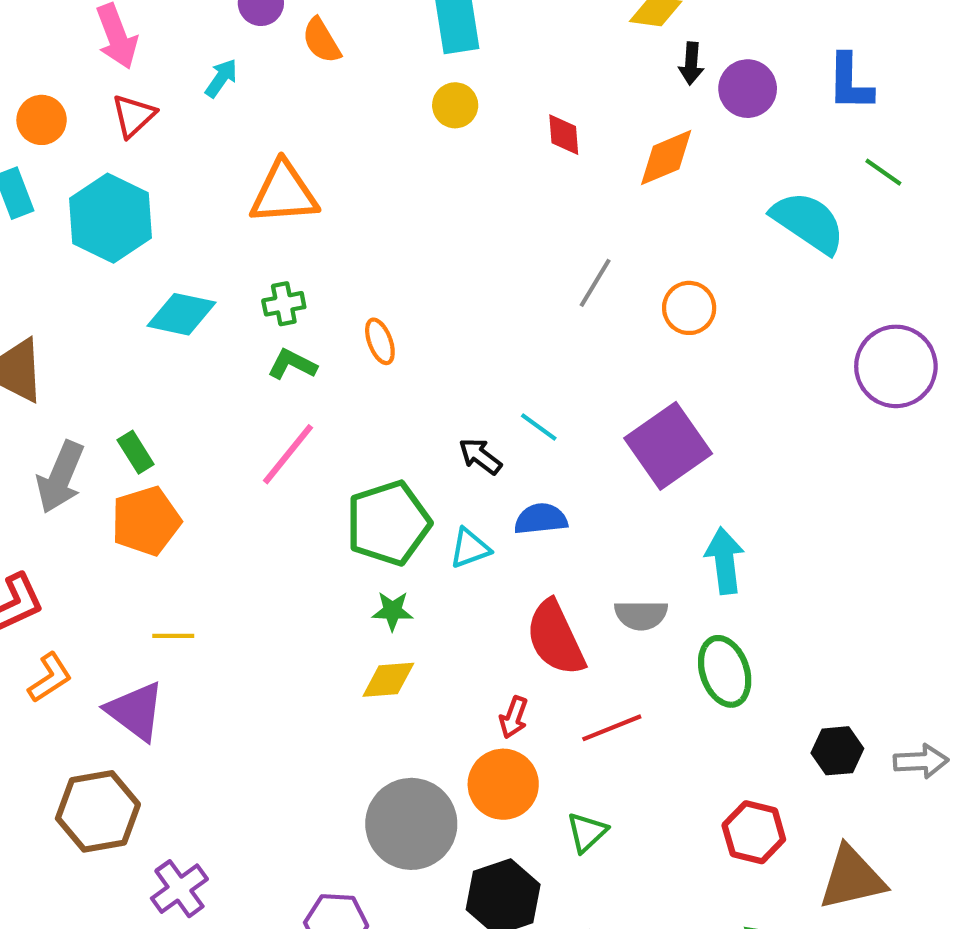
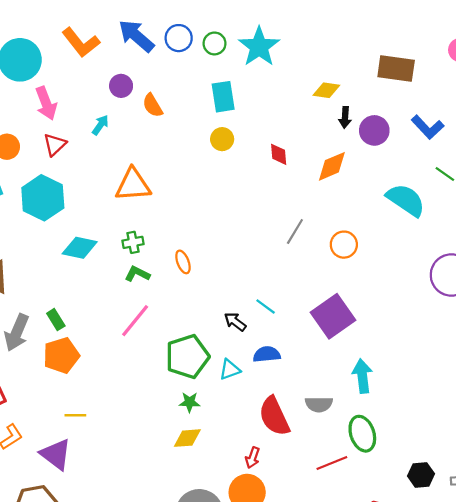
blue L-shape: (850, 82) -> (428, 127), turned -44
red line: (612, 728) -> (332, 463), moved

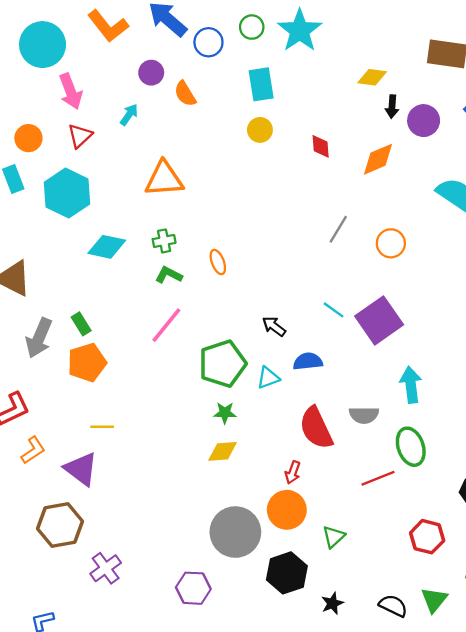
blue circle: (179, 38) -> (208, 42), moved
cyan line: (266, 307) -> (334, 310), moved

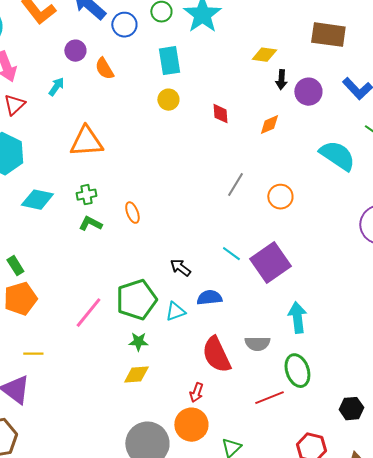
orange diamond: (378, 159) -> (269, 125), size x0.7
pink line: (166, 325) -> (88, 313), moved

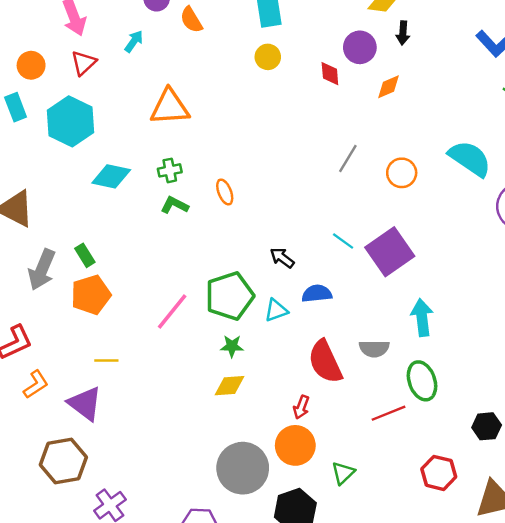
purple circle: (308, 92) -> (360, 47), moved
cyan semicircle: (337, 156) -> (470, 159), moved

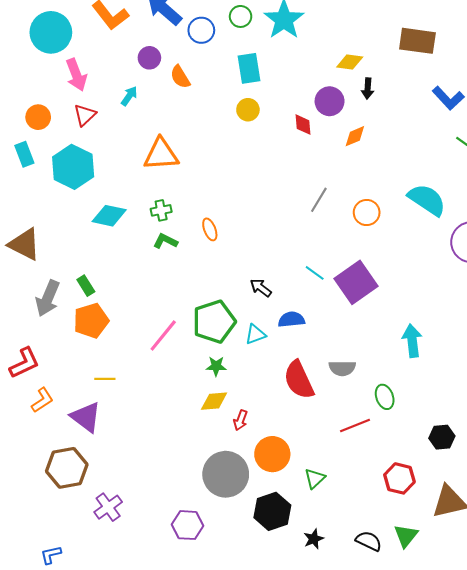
cyan arrow: (422, 318) -> (412, 341), moved
green ellipse: (422, 381) -> (385, 397), size x0.7
red arrow: (301, 407) -> (241, 420), moved

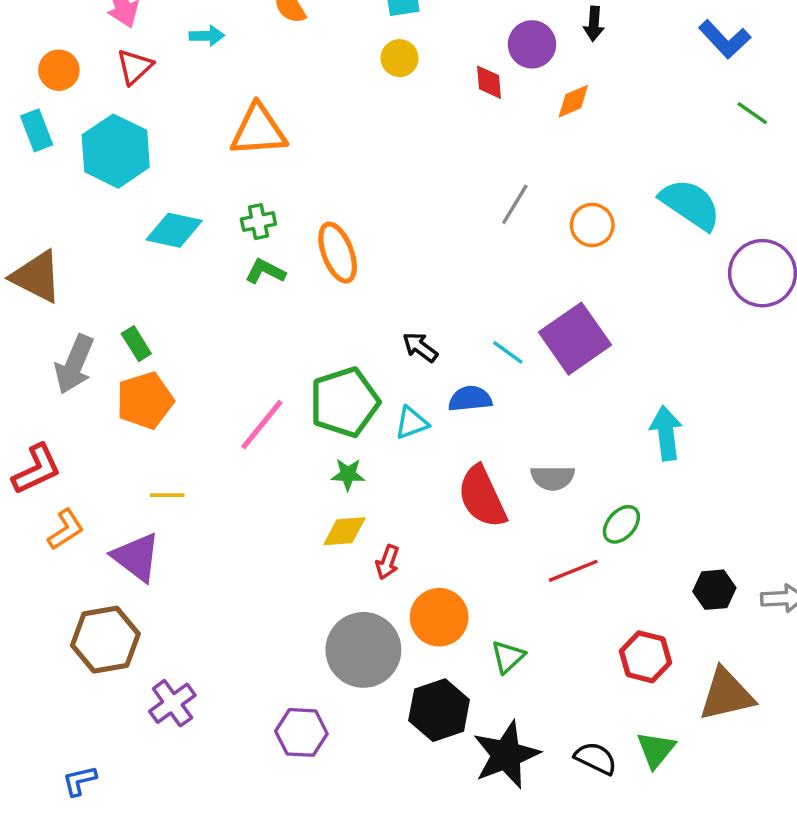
cyan arrow: (129, 96) -> (207, 36), turned 54
orange ellipse: (210, 229) -> (338, 253), size x1.6
cyan line: (315, 273) -> (508, 352), moved
green ellipse: (385, 397) -> (621, 524), turned 60
black star: (314, 539) -> (506, 755), size x2.0

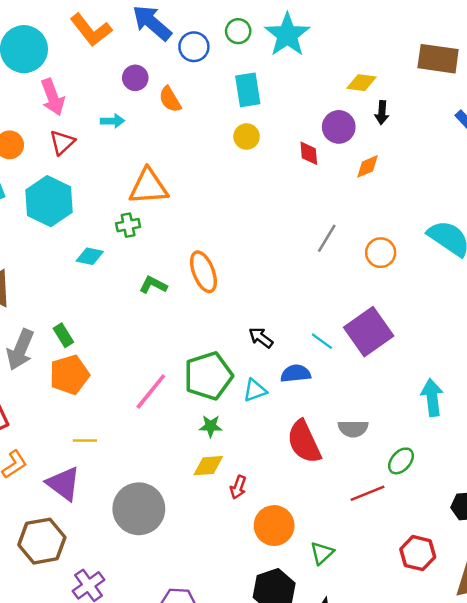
green cross: (258, 222) -> (128, 225), moved
cyan diamond: (174, 230) -> (90, 256), size x0.7
gray circle: (363, 650) -> (139, 509), moved

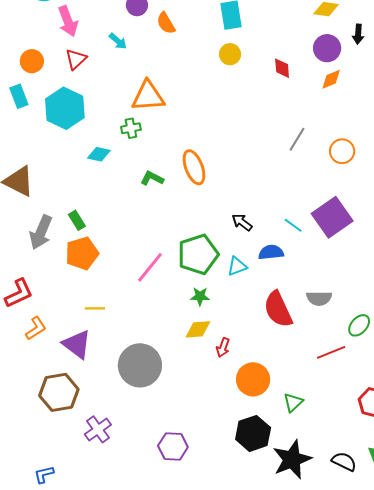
black arrow: (382, 113) -> (358, 34), moved
cyan arrow: (112, 121) -> (118, 41), turned 42
purple circle: (339, 127) -> (327, 48), moved

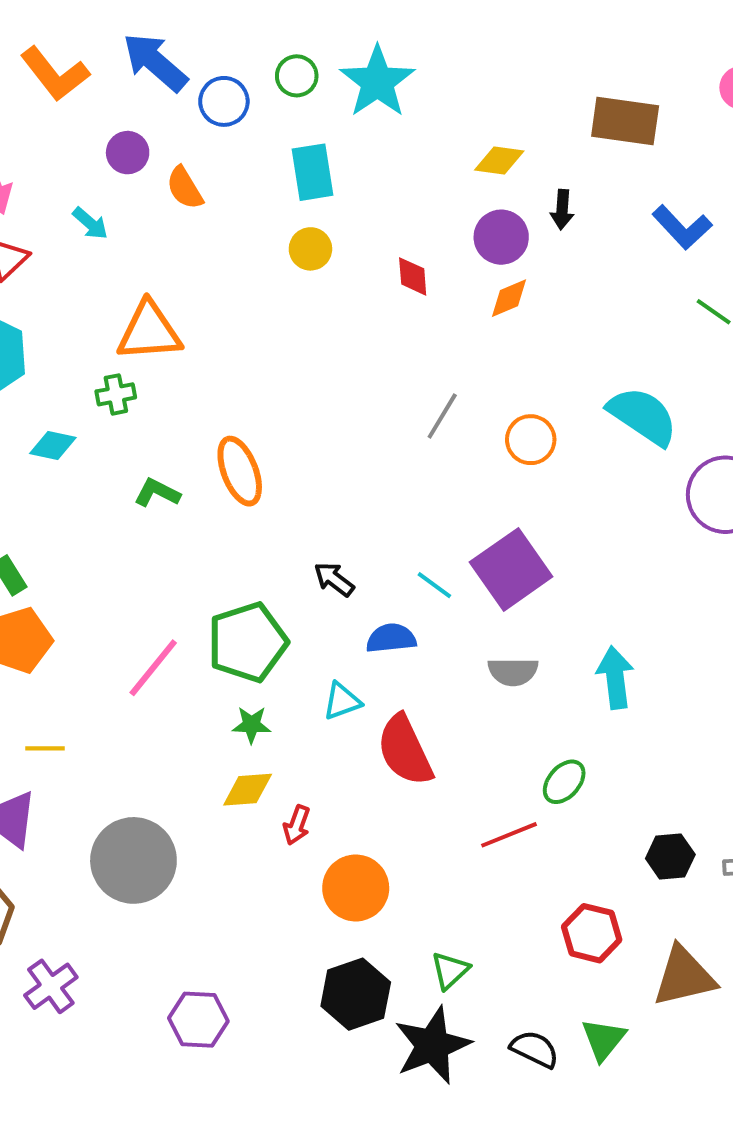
cyan triangle: (237, 266) -> (342, 701), moved
gray semicircle: (319, 298) -> (513, 672), moved
green triangle: (293, 402) -> (450, 971), moved

